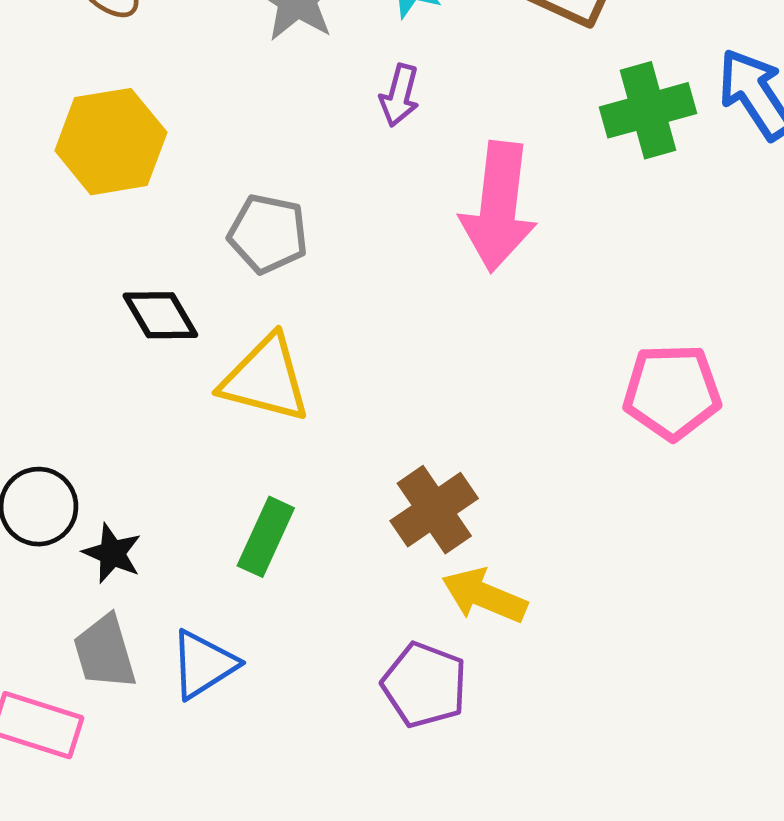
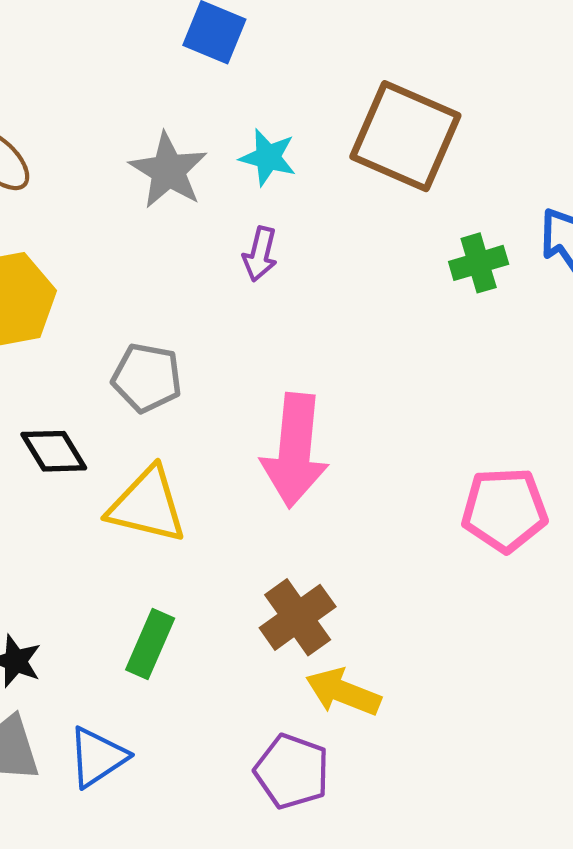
green cross: (648, 110) -> (479, 263), size x0.7
pink arrow: (498, 207) -> (295, 450), moved

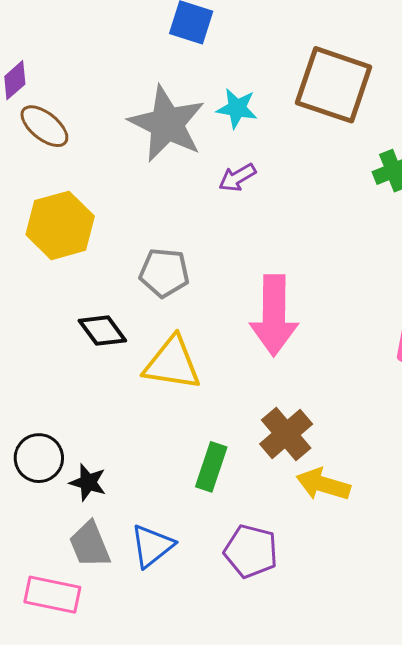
gray star: (168, 171) -> (167, 124), size x1.4
purple arrow: (260, 254) -> (237, 178), turned 51
green rectangle: (150, 644) -> (211, 467), moved
purple pentagon: (292, 771) -> (251, 551), moved

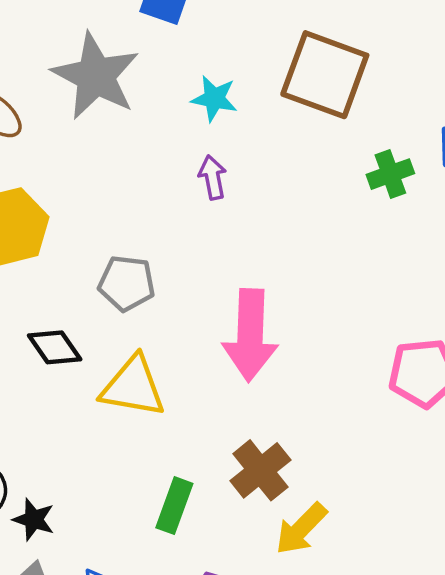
gray star: (167, 124) -> (96, 76), moved
purple arrow: (237, 178) -> (213, 177), turned 108
yellow arrow: (323, 484) -> (301, 529), turned -64

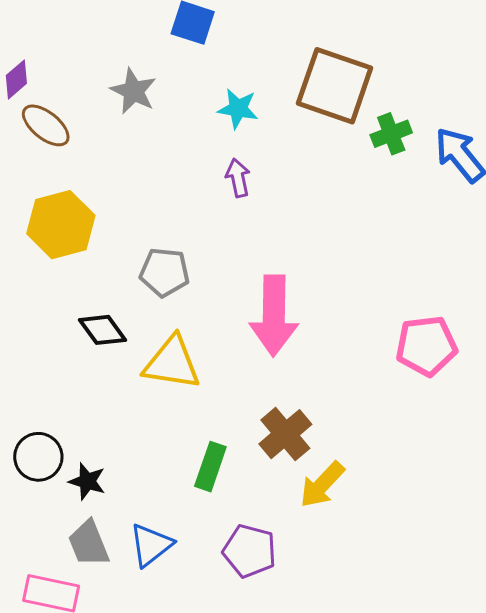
gray star: (96, 76) -> (133, 91), size x0.6
green cross: (390, 174) -> (391, 134), moved

